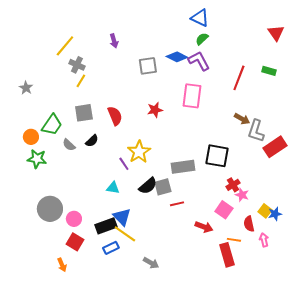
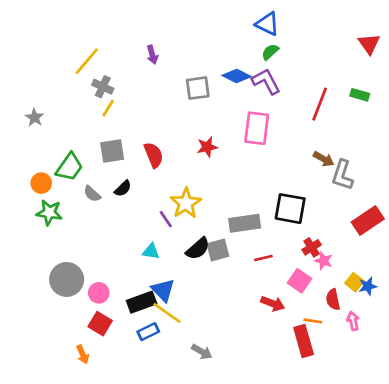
red rectangle: (275, 147) -> (368, 221), moved
red line: (177, 204) -> (263, 258), moved

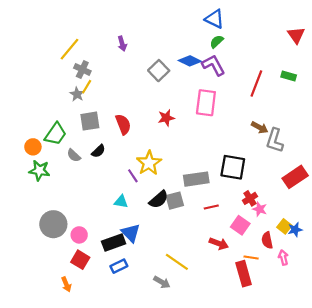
gray square: (198, 88) -> (159, 71), turned -36
gray star: (35, 118) -> (77, 94), moved
yellow line: (167, 313) -> (177, 262), moved

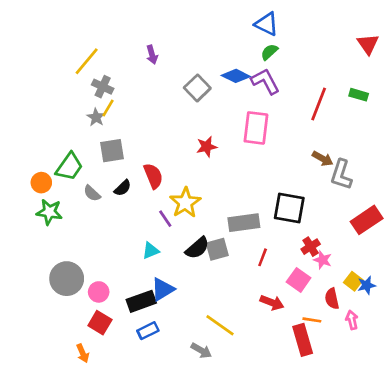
red semicircle: (123, 124) -> (153, 176), moved
cyan triangle: (121, 202) -> (151, 251), turned -32
red line: (211, 207) -> (263, 257), turned -56
blue triangle: (131, 233) -> (163, 289), turned 42

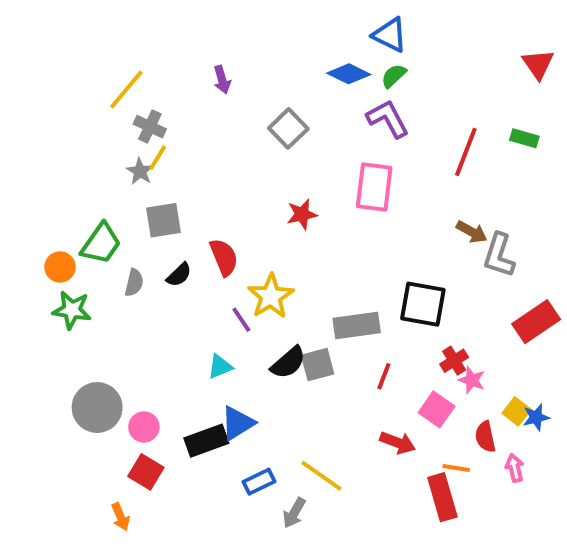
blue diamond: (236, 76) -> (349, 74), moved
gray semicircle: (92, 193) -> (134, 283), turned -120
blue rectangle: (148, 331) -> (259, 482), moved
gray arrow: (201, 351) -> (294, 513), turned 90

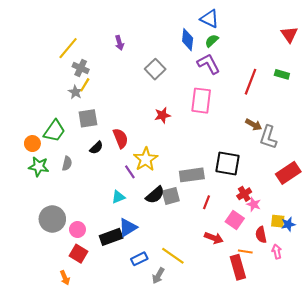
blue diamond: (349, 74) -> (188, 40), turned 70
gray semicircle: (134, 283) -> (67, 163), moved
yellow square: (517, 411) -> (278, 221), turned -32

